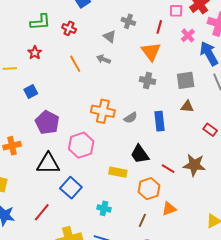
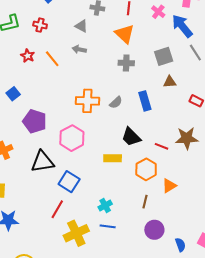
red star: (35, 53) -> (28, 56), moved
cyan cross: (104, 208) -> (105, 205), moved, turned -32
red line: (42, 212) -> (57, 209), moved

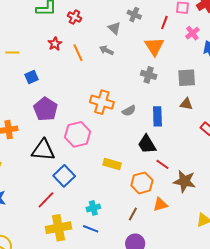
black trapezoid: (131, 137) -> (147, 144), moved
brown star: (187, 138) -> (184, 181), moved

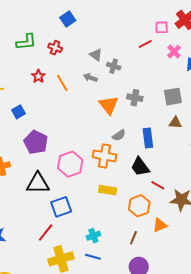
gray cross: (134, 15) -> (114, 66), moved
red line: (164, 22) -> (145, 44), turned 48
orange triangle: (154, 46) -> (109, 105), moved
orange cross: (102, 102) -> (104, 156), moved
blue square: (64, 176) -> (61, 207), turned 30

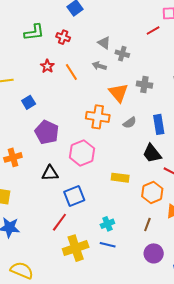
orange cross: (104, 156) -> (98, 117), moved
black triangle: (38, 183) -> (50, 173), size x0.7

